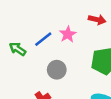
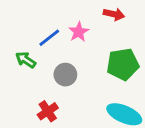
green arrow: (18, 49) -> (26, 60), moved

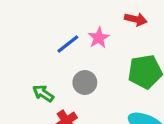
green arrow: (26, 60) -> (43, 93), moved

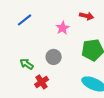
blue line: (68, 44) -> (25, 20), moved

